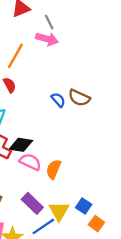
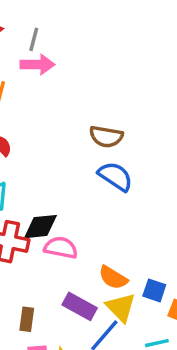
gray line: (49, 22) -> (34, 39), turned 56
blue semicircle: (58, 100) -> (115, 176), moved, size x1.5
orange semicircle: (54, 169) -> (113, 278), moved, turned -66

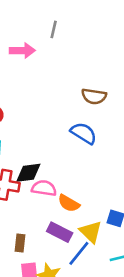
gray line: (34, 39) -> (54, 29), moved
brown semicircle: (106, 137) -> (94, 96), moved
orange semicircle: (113, 278) -> (69, 203), moved

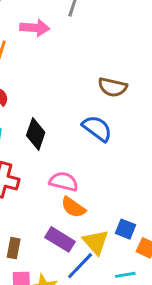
black diamond: (28, 173) -> (36, 134), moved, turned -68
pink semicircle: (44, 188) -> (64, 182), moved

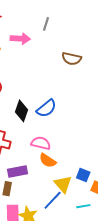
brown semicircle: (113, 87) -> (72, 59), moved
blue semicircle: (97, 128) -> (46, 108), moved, turned 105
purple rectangle: (60, 239) -> (18, 172), moved, turned -42

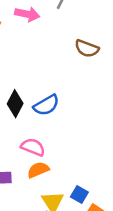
orange semicircle: (48, 160) -> (38, 170), turned 114

